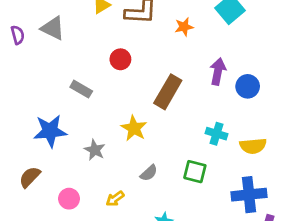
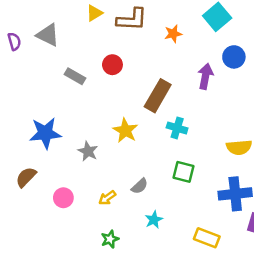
blue circle: (248, 86) -> (234, 57), moved
gray rectangle: (81, 89) -> (75, 76), moved
cyan cross: (217, 134) -> (177, 128), moved
gray semicircle: (149, 173) -> (140, 186), moved

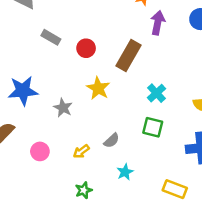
red circle: (112, 65) -> (86, 48), moved
purple arrow: (205, 76) -> (158, 23), moved
cyan cross: (177, 128) -> (156, 93), moved, turned 30

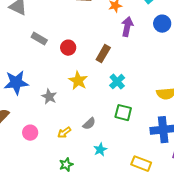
brown rectangle: (129, 56) -> (103, 54), size x0.7
cyan cross: (156, 93) -> (117, 82), moved

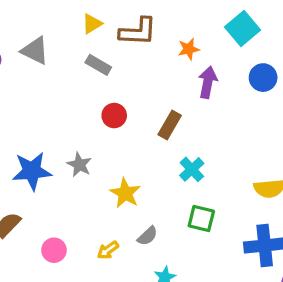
gray rectangle: (39, 39) -> (98, 65), moved
yellow star: (78, 81) -> (125, 193), moved
gray star: (49, 97) -> (79, 165), moved

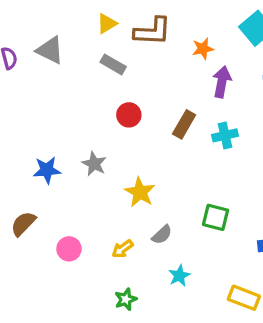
cyan cross: (192, 169) -> (225, 135), moved, turned 30
blue star: (32, 171) -> (47, 170), size x0.7

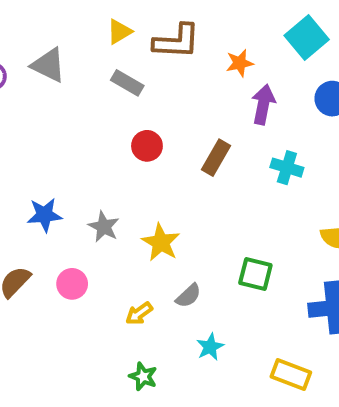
cyan cross: (225, 135) -> (287, 168), moved, turned 30
gray star: (94, 164) -> (104, 227), moved
pink circle: (69, 249) -> (72, 284), moved
green star: (126, 299) -> (143, 376), turned -30

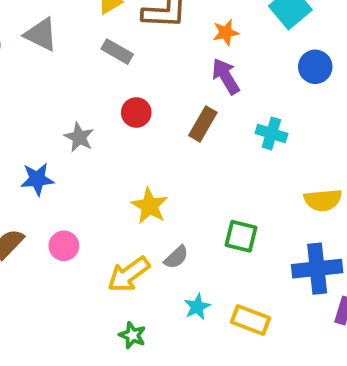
purple arrow: (263, 104) -> (226, 76), moved, turned -42
gray star: (104, 227) -> (79, 137), moved
yellow arrow: (139, 313) -> (129, 274), size x1.6
yellow rectangle: (291, 375) -> (250, 320), moved

